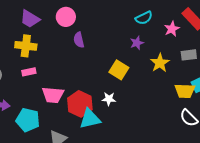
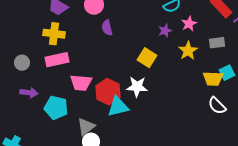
pink star: (172, 29) -> (189, 24), moved
pink rectangle: (29, 72) -> (57, 60), size x1.6
white star: (109, 99) -> (137, 87), size x1.5

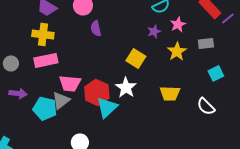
yellow trapezoid: (213, 79) -> (170, 93), moved
white star: (137, 87) -> (126, 87), turned 30
cyan triangle: (118, 107) -> (107, 107), turned -30
gray triangle: (86, 127) -> (61, 100), moved

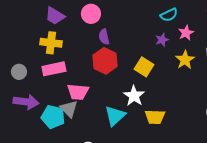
red hexagon: (97, 92) -> (105, 61), moved
purple arrow: (18, 93) -> (26, 102), size x1.4
yellow trapezoid: (170, 93) -> (155, 117), moved
gray triangle: (61, 100) -> (69, 109), turned -36

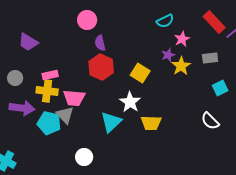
purple trapezoid: (55, 16) -> (28, 42), moved
purple star: (162, 40) -> (168, 55), moved
yellow cross: (51, 43) -> (47, 91), moved
pink rectangle: (54, 69) -> (50, 75), size x0.7

